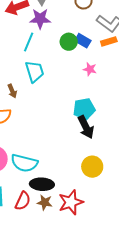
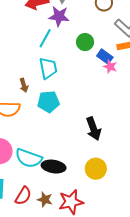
blue rectangle: (83, 41) -> (105, 57), moved
pink star: (90, 69) -> (110, 67), moved
cyan pentagon: (84, 109) -> (48, 102), moved
black ellipse: (42, 184) -> (54, 167), moved

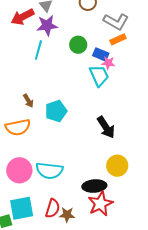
cyan trapezoid: (48, 68) -> (99, 76), moved
black ellipse: (54, 167) -> (94, 186), moved
brown star: (45, 200) -> (67, 215), moved

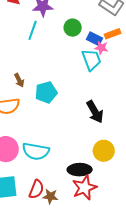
orange rectangle: (118, 39) -> (113, 34), moved

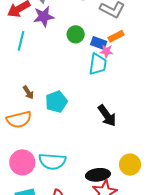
cyan line: (33, 30) -> (21, 41), moved
cyan trapezoid: (91, 60) -> (98, 64), turned 35
yellow circle: (104, 151) -> (130, 165), moved

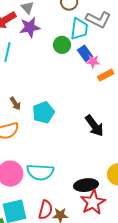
orange rectangle: (116, 36) -> (106, 75), moved
blue rectangle: (99, 43) -> (85, 53), turned 35
cyan trapezoid: (98, 64) -> (79, 29), moved

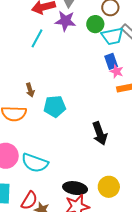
cyan trapezoid: (79, 29) -> (112, 36), turned 55
green circle: (62, 45) -> (95, 24), moved

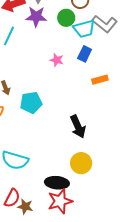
blue rectangle: (111, 61) -> (85, 54), turned 49
pink star: (117, 71) -> (57, 60), moved
yellow circle: (109, 187) -> (81, 163), moved

